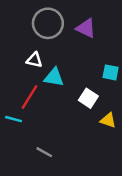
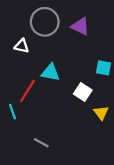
white triangle: (34, 60) -> (22, 46), moved
cyan line: (14, 119) -> (12, 112), turned 56
yellow triangle: (108, 120) -> (101, 113), turned 35

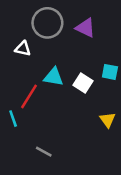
white square: (83, 92) -> (83, 83), moved

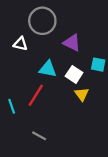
purple triangle: (85, 28) -> (72, 43), moved
red line: (29, 96) -> (36, 95), moved
yellow triangle: (108, 120) -> (82, 94), moved

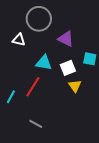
white square: (74, 74) -> (68, 68), turned 35
cyan line: (12, 106) -> (11, 97), turned 48

